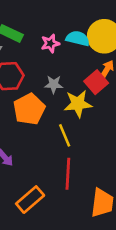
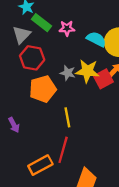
pink star: (50, 43) -> (67, 28), moved
yellow star: (78, 104) -> (87, 71), moved
orange rectangle: (30, 200) -> (40, 165), moved

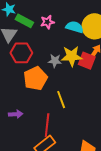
red square: (103, 79) -> (87, 61), turned -30
purple arrow: (14, 125) -> (16, 114), turned -56
red line: (63, 150) -> (47, 125), moved

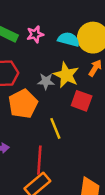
yellow star: (72, 56) -> (66, 75), turned 30
red square: (87, 61) -> (82, 101), moved

